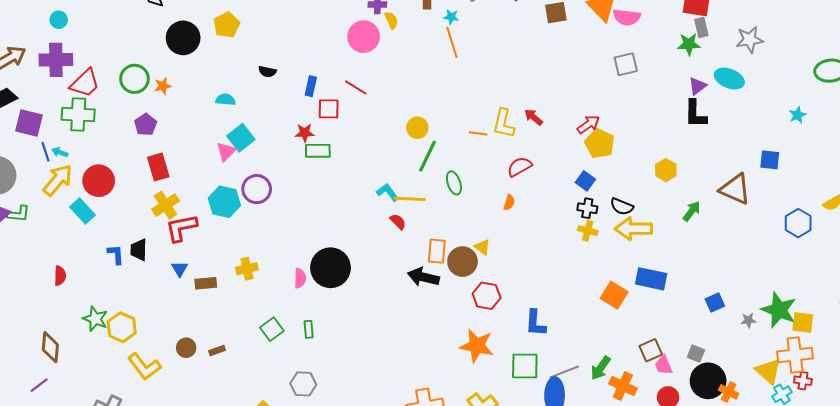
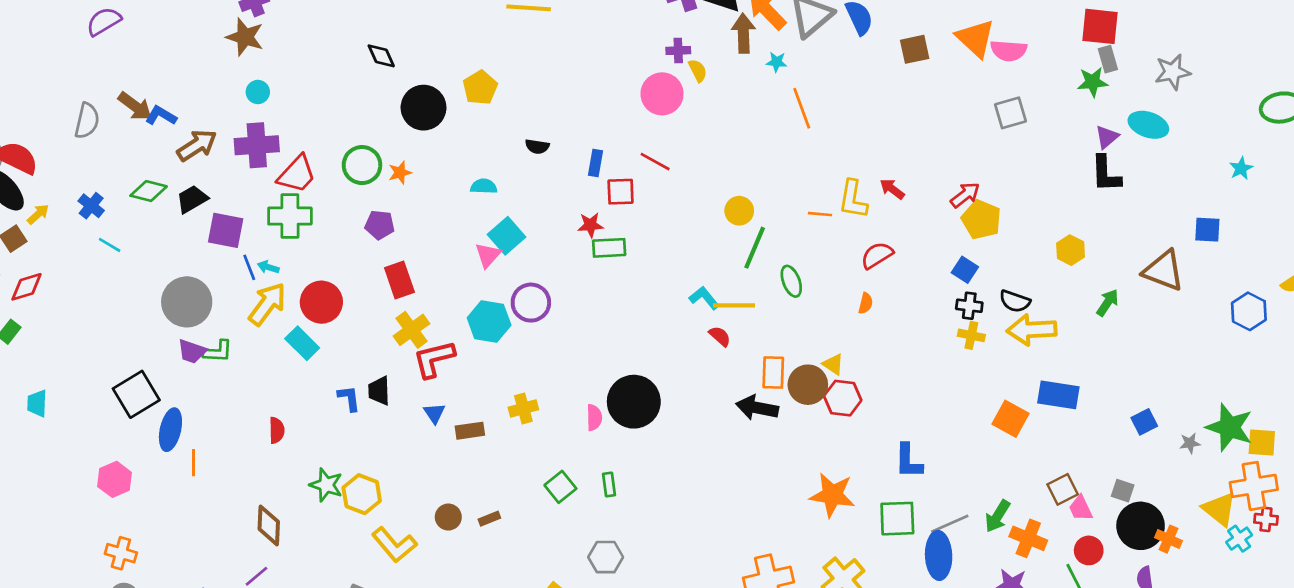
orange line: (452, 42) -> (802, 108), moved
purple pentagon: (146, 125) -> (380, 225), turned -30
red hexagon: (487, 296) -> (843, 398), moved

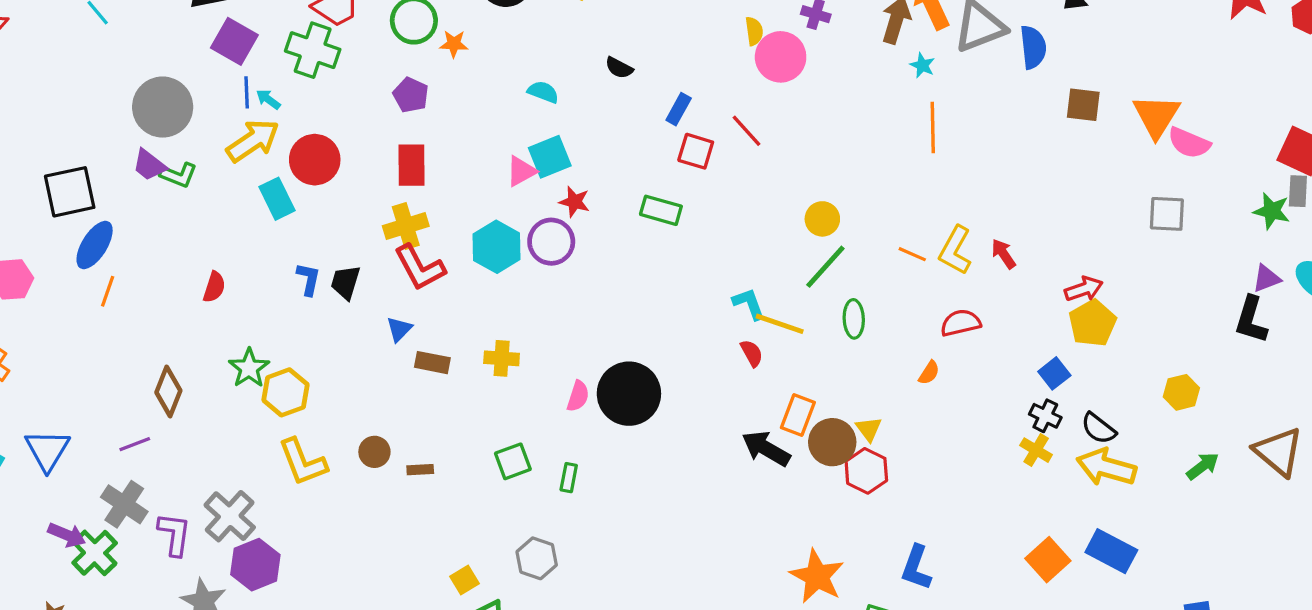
yellow semicircle: (698, 70) -> (754, 31), moved
red star: (591, 225) -> (574, 202), moved
red L-shape: (434, 359) -> (420, 268), turned -123

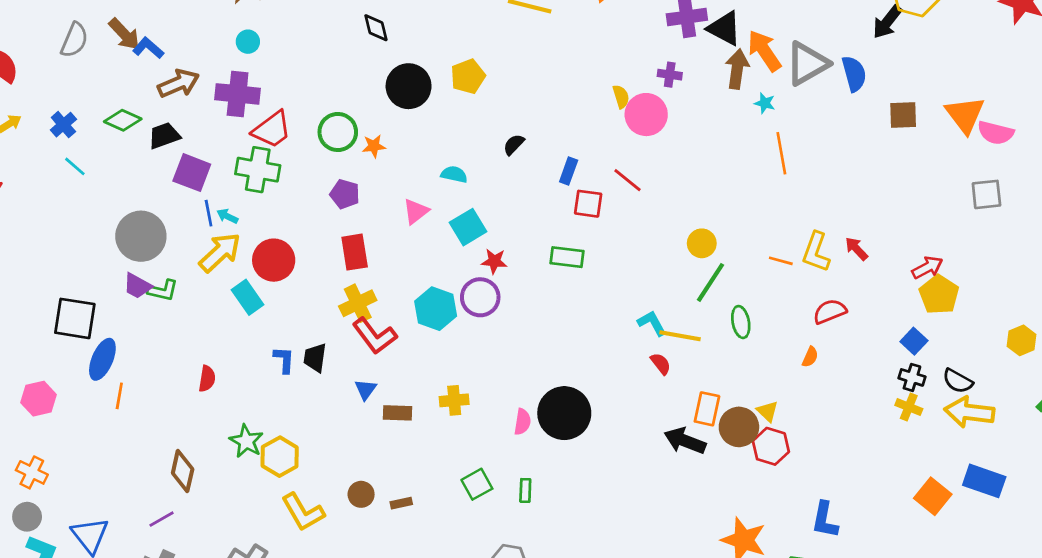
black semicircle: (619, 68) -> (514, 145), turned 115
pink triangle: (521, 171) -> (416, 211), moved
black square: (70, 192) -> (75, 318), turned 30

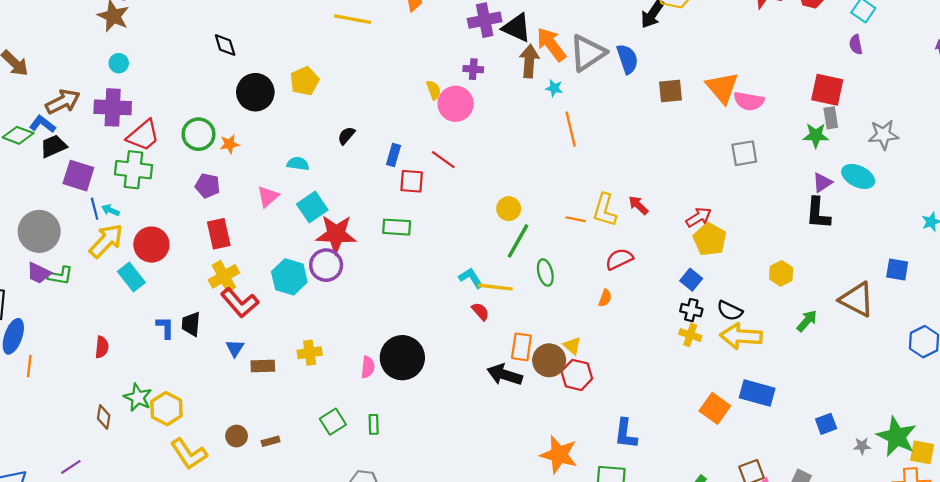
blue L-shape: (148, 48) -> (42, 124), moved
red star: (494, 261) -> (336, 234), size x1.8
brown diamond: (183, 471) -> (104, 417), moved, size x0.7

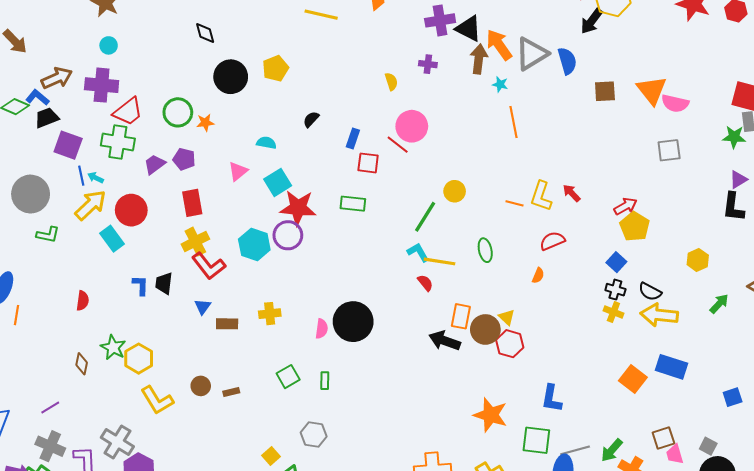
pink circle: (456, 104) -> (412, 126), moved
green line: (518, 241) -> (425, 217), moved
purple trapezoid: (39, 273) -> (155, 164), moved, turned 115

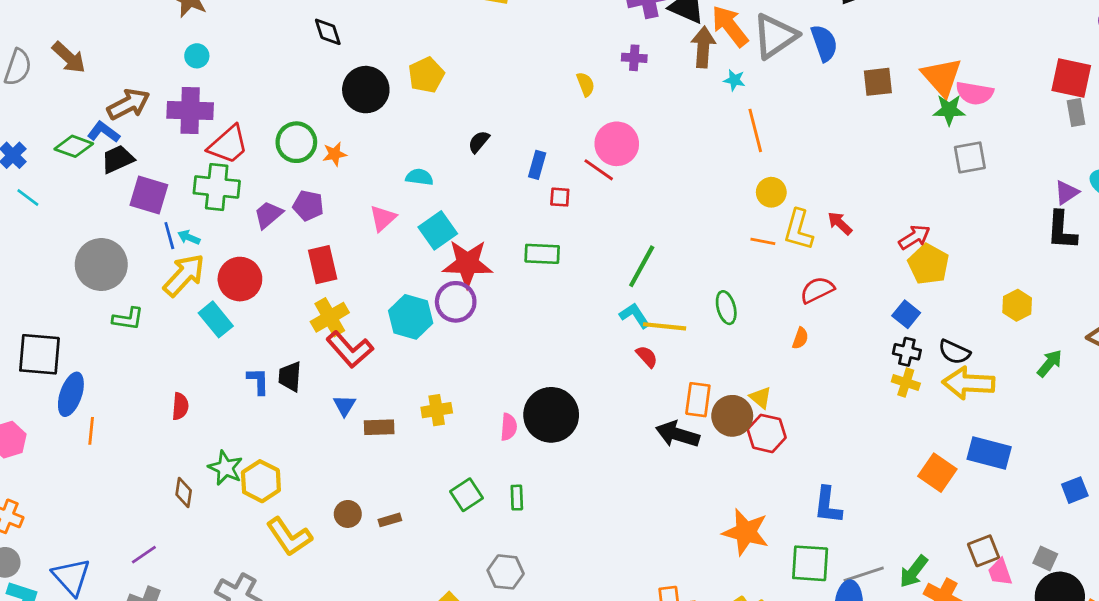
green star: (734, 137) -> (949, 110), moved
red square: (368, 163) -> (560, 197), size x0.7
yellow circle: (455, 191) -> (771, 192), moved

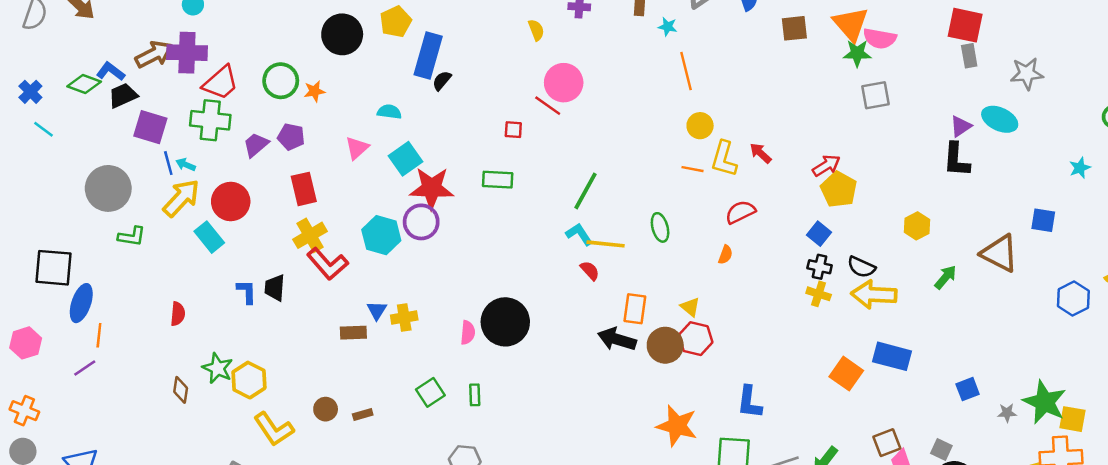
brown arrow: (128, 104) -> (154, 54), moved
blue rectangle: (537, 165) -> (428, 56), moved, size x1.8
blue triangle: (344, 406) -> (377, 310), moved
brown circle: (732, 416) -> (665, 345), moved
purple line: (144, 555) -> (85, 368), moved

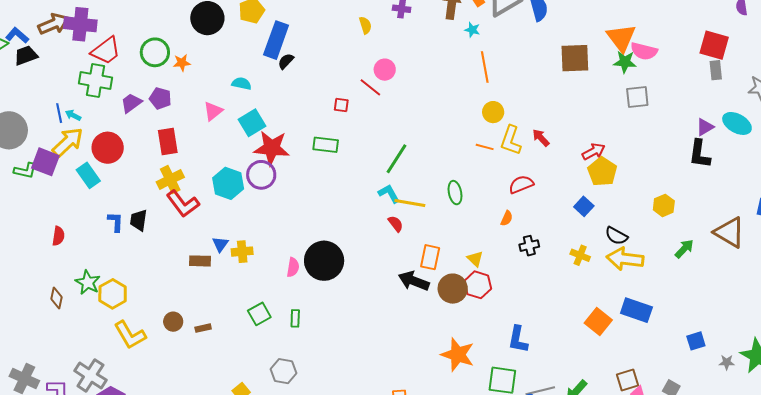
brown square: (794, 28) -> (575, 58), moved, size x1.4
pink circle: (564, 83) -> (385, 70), size x0.7
purple square: (150, 127) -> (45, 162), moved
black cross: (820, 267) -> (529, 246), moved, turned -30

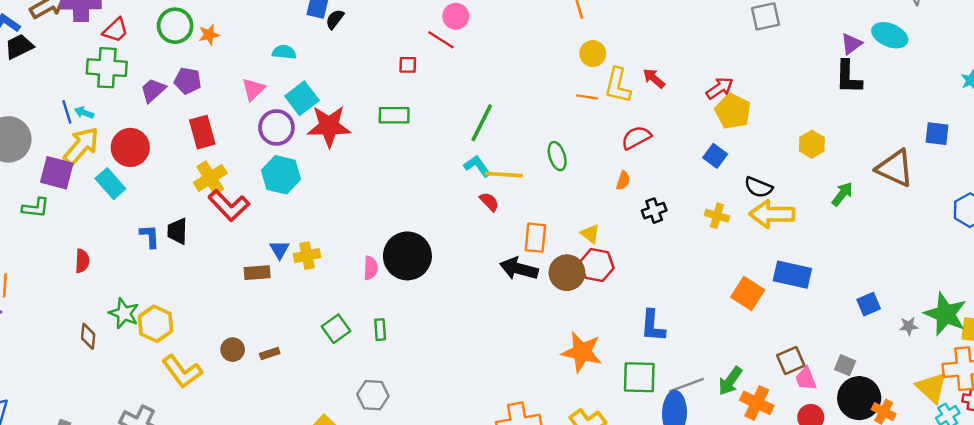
red trapezoid: (106, 51) -> (115, 30), size x0.7
green L-shape: (25, 171) -> (36, 208), moved
purple circle: (261, 175) -> (277, 128), moved

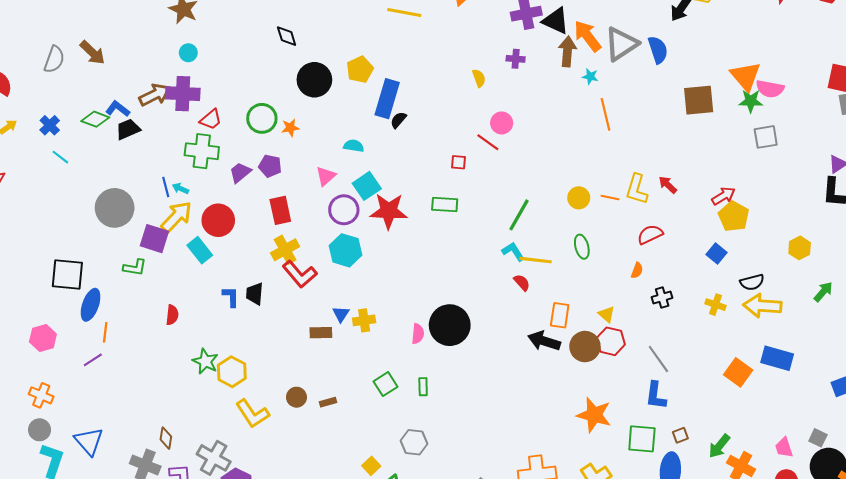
yellow circle: (593, 54) -> (579, 198), moved
black semicircle: (758, 187) -> (752, 282), turned -40
brown diamond: (88, 336) -> (166, 438), moved
brown square: (791, 360) -> (680, 435), moved, size x0.7
gray line: (687, 385) -> (658, 359), moved, turned 72

